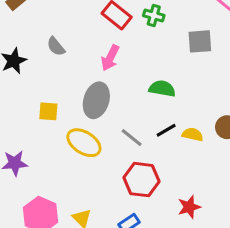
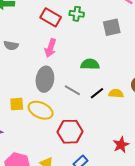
gray semicircle: (56, 46) -> (11, 45), turned -32
yellow square: (48, 111) -> (17, 104), moved
gray line: (132, 138) -> (72, 90), moved
red hexagon: (142, 180) -> (70, 132), moved

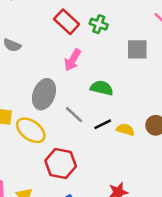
pink arrow: (50, 48) -> (73, 60), moved

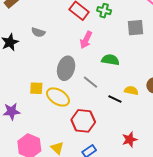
black line: (103, 124) -> (115, 99), moved, turned 56

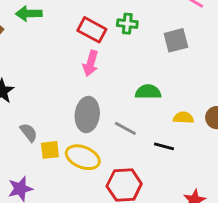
gray semicircle: (38, 32) -> (29, 133), moved, turned -136
pink arrow: (86, 40) -> (91, 63), moved
yellow semicircle: (131, 91) -> (183, 118), moved

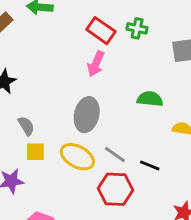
gray line: (125, 128) -> (115, 155), moved
black line: (164, 146) -> (150, 165), moved
yellow square: (50, 150) -> (35, 152), moved

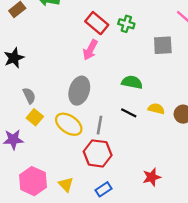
yellow square: (35, 152) -> (35, 117), turned 35
gray line: (115, 155) -> (99, 125), turned 60
black line: (150, 165) -> (129, 113), moved

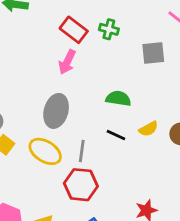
yellow semicircle: (156, 109) -> (148, 129), turned 140

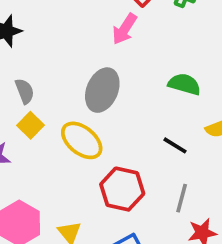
black line: (116, 135) -> (175, 145), moved
gray line: (82, 151) -> (182, 198), moved

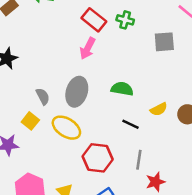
green semicircle: (184, 84) -> (122, 89), moved
gray semicircle: (25, 91) -> (43, 96), moved

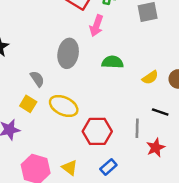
pink arrow: (88, 48) -> (96, 26), moved
gray ellipse: (77, 92) -> (68, 53), moved
black line: (130, 124) -> (160, 112), moved

